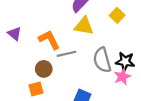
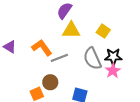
yellow square: (117, 15) -> (103, 31), moved
brown circle: (44, 69) -> (50, 82), moved

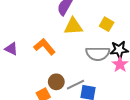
gray line: (59, 58) -> (75, 85), moved
gray semicircle: (92, 59) -> (98, 54), turned -60

